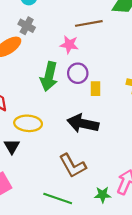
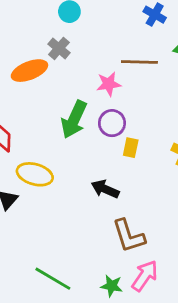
pink star: (69, 45) -> (109, 84), turned -30
black arrow: (83, 123) -> (105, 189), size x0.7
brown L-shape: (73, 166) -> (129, 236), moved

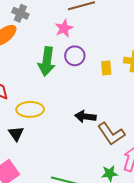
yellow rectangle: (131, 148) -> (106, 68), moved
black arrow: (105, 189) -> (86, 117), moved

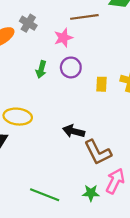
gray cross: (20, 13) -> (28, 23), moved
green arrow: (47, 61) -> (41, 69), size x0.6

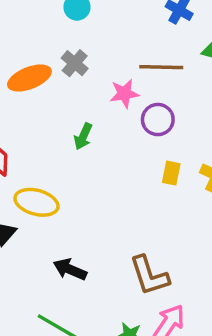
purple circle: (71, 67) -> (158, 120), moved
black arrow: (74, 131) -> (70, 269), moved

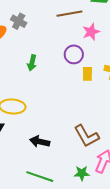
pink star: (124, 94) -> (91, 32), moved
purple circle: (158, 120) -> (74, 54), moved

